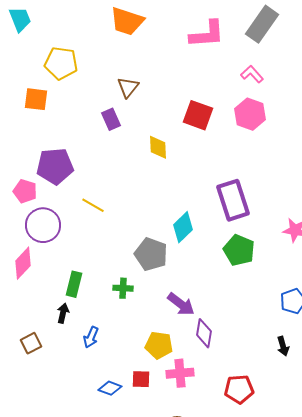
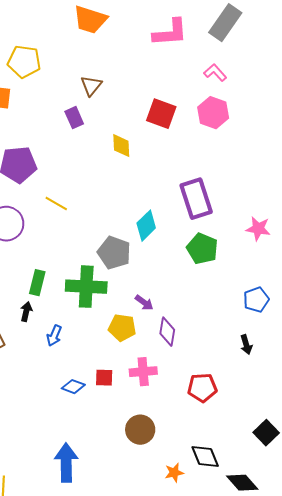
green cross: (123, 288) -> (86, 287), size x2.0
purple arrow: (181, 304) -> (144, 303), size x0.7
yellow pentagon: (159, 345) -> (122, 328), moved

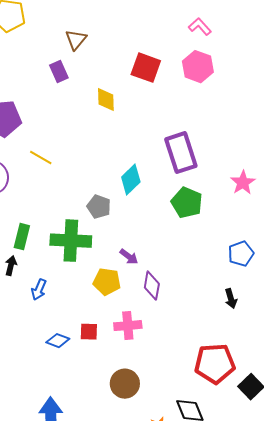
pink star: (258, 229) -> (243, 183), turned 30
gray pentagon: (114, 253) -> (99, 207), size x0.7
red pentagon: (202, 388) -> (215, 364), moved, size x1.4

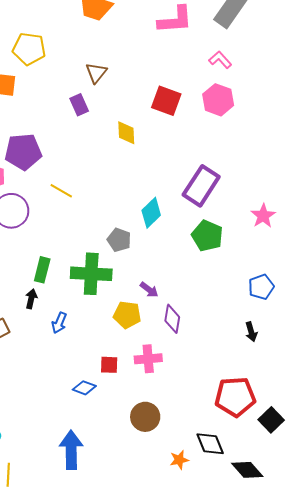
purple rectangle: (181, 153) -> (201, 186), turned 51
blue diamond: (58, 341) -> (84, 388), moved

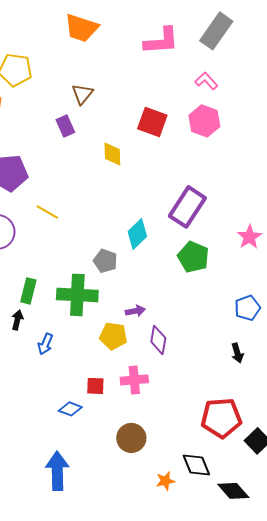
purple arrow: (149, 290) -> (135, 311), turned -48

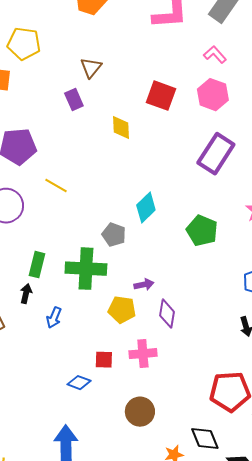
purple rectangle: (187, 207) -> (216, 154), moved

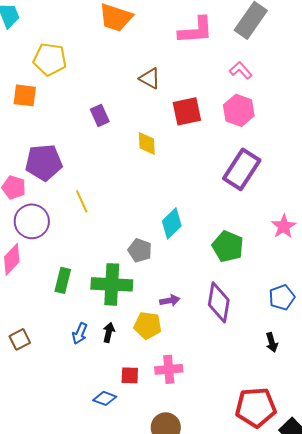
brown triangle: (91, 68) -> (150, 78), moved, turned -40
red square: (161, 96) -> (187, 111), turned -32
yellow line: (56, 186) -> (82, 201), turned 35
black arrow: (26, 294) -> (109, 332), moved
purple diamond: (167, 314) -> (219, 302), moved, size x1.4

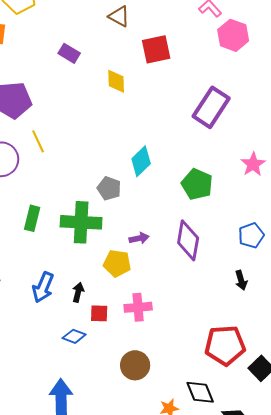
pink hexagon: (239, 110) -> (233, 35), moved
purple rectangle: (100, 115) -> (69, 53), turned -35
yellow line: (82, 201) -> (38, 141), moved
black arrow: (109, 332) -> (78, 292), moved
blue arrow: (80, 333) -> (43, 287), moved, size x1.4

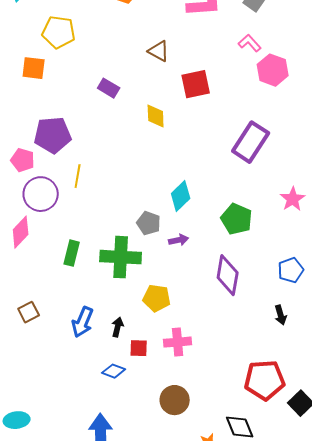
yellow line: (38, 141) -> (78, 176), turned 35
purple arrow: (139, 238) -> (179, 240), moved

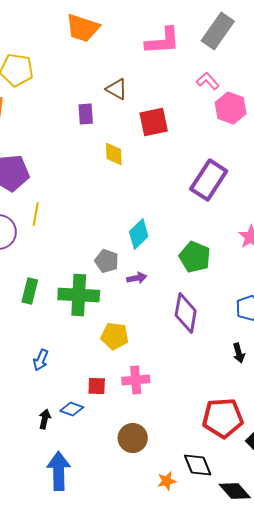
purple rectangle: (109, 88) -> (86, 114), moved, turned 55
blue arrow: (83, 322) -> (41, 360), size x0.7
black arrow: (118, 327) -> (45, 419), moved

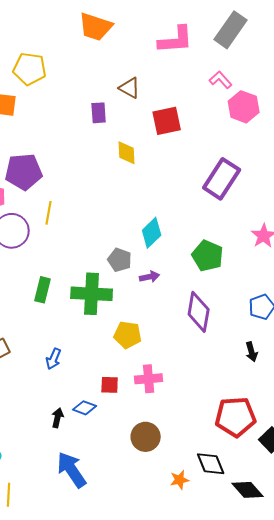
blue arrow: (59, 471) -> (72, 470), turned -33

